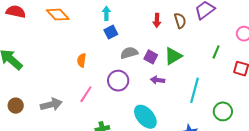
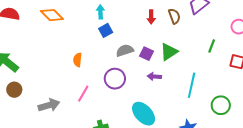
brown circle: (16, 106) -> (14, 90), moved

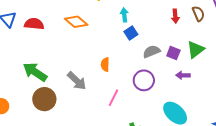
brown circle: (14, 90) -> (44, 99), size x1.5
gray arrow: (49, 105) -> (77, 81), moved, turned 65

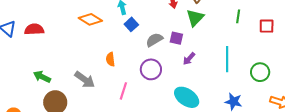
orange diamond: (76, 22) -> (90, 19), moved
green triangle: (196, 50) -> (195, 18), moved
green arrow: (35, 72) -> (42, 77), size x0.7
purple arrow: (183, 75) -> (189, 59), turned -40

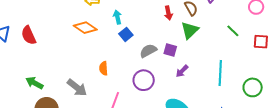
green line: (238, 16) -> (233, 31), turned -56
red semicircle: (34, 29) -> (29, 35), turned -114

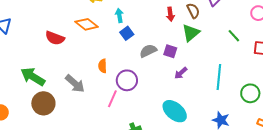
red semicircle: (29, 35) -> (55, 38), moved, turned -48
purple circle: (144, 80) -> (127, 80), moved
green arrow: (34, 83) -> (33, 77), size x1.4

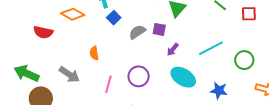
cyan line: (219, 77) -> (211, 48), turned 65
purple circle: (127, 80) -> (139, 76), moved
cyan ellipse: (175, 111) -> (183, 77), moved

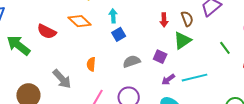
gray semicircle: (137, 32) -> (132, 61), moved
cyan line: (211, 48) -> (194, 78), moved
green arrow: (27, 73) -> (18, 45), moved

